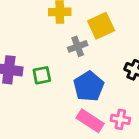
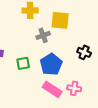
yellow square: (101, 26) -> (60, 20), turned 30
green square: (42, 75) -> (23, 63), moved

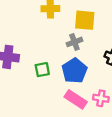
gray cross: (43, 35) -> (74, 42), moved

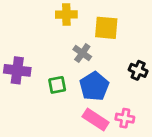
gray cross: (74, 42) -> (82, 53), moved, turned -35

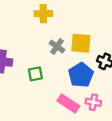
yellow square: (106, 28) -> (81, 43), moved
blue pentagon: (94, 86) -> (81, 75), moved

